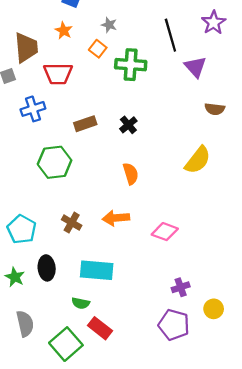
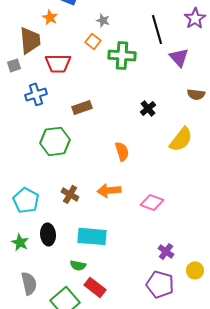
orange star: (64, 31) -> (50, 17), moved
black cross: (128, 125) -> (148, 108), moved
purple cross: (181, 287) -> (166, 251), turned -35

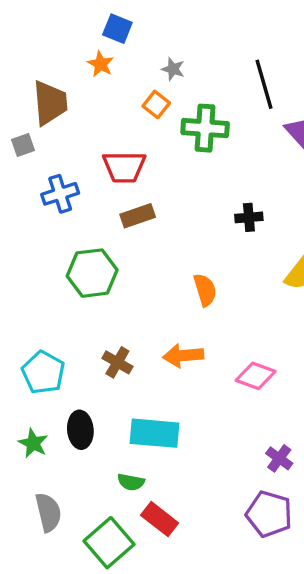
orange star: (50, 17) -> (101, 64), moved
red trapezoid: (58, 63) -> (124, 167), moved
black cross: (148, 108) -> (249, 217), turned 35

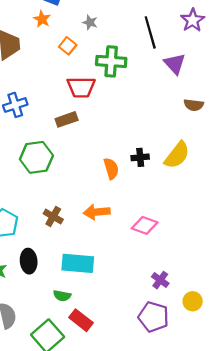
orange square: (156, 104) -> (68, 46), moved
red trapezoid: (124, 167) -> (81, 87), moved
black cross: (249, 217) -> (140, 157), moved

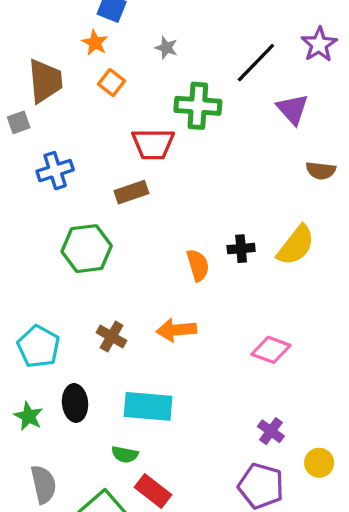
black line: (150, 32) -> (256, 63), turned 60
orange square: (68, 46) -> (112, 83), moved
pink diamond: (145, 225) -> (271, 350), moved

